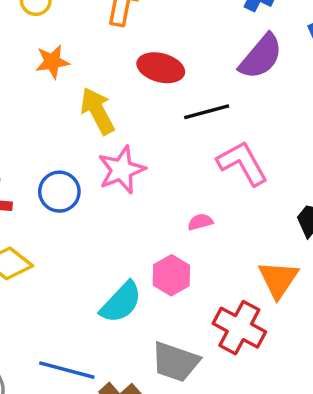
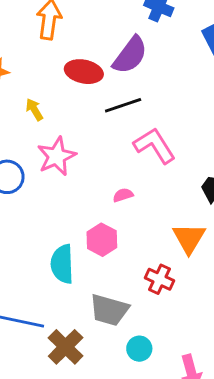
purple semicircle: (261, 57) -> (130, 55), moved
yellow arrow: (97, 111) -> (34, 110), size x0.6
cyan semicircle: (121, 302) -> (62, 264), turned 138
red cross: (239, 328) -> (160, 279), size x0.7

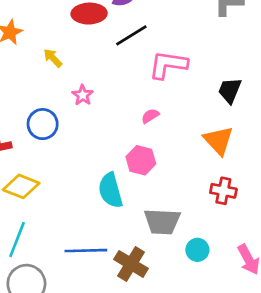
pink L-shape: (155, 146) -> (168, 65), turned -36
pink star: (57, 156) -> (83, 95), size x0.6
red cross: (160, 279) -> (223, 191), moved

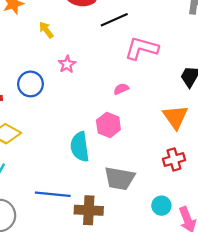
red cross: (223, 191) -> (174, 160), turned -35
cyan circle: (197, 250) -> (161, 206), moved
brown cross: (131, 264) -> (89, 210), turned -36

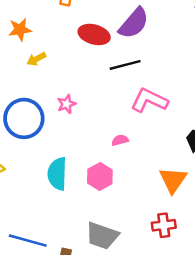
yellow arrow: (46, 30) -> (36, 59), moved, turned -90
blue circle: (30, 84) -> (24, 118), size x1.4
cyan semicircle: (80, 147) -> (57, 174), moved

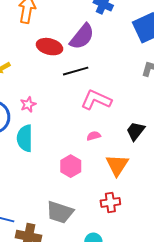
pink semicircle: (120, 140) -> (94, 136), moved
cyan semicircle: (57, 174) -> (25, 138), moved
pink hexagon: (100, 176) -> (71, 166), moved

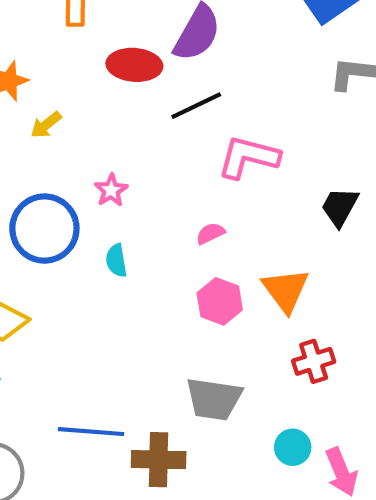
pink semicircle: (94, 136) -> (210, 233), moved
cyan semicircle: (25, 138) -> (116, 260), size x0.6
orange triangle: (117, 165) -> (286, 290), moved

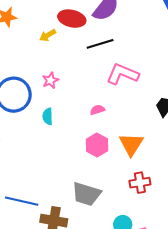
yellow arrow: (46, 125) -> (48, 35), moved

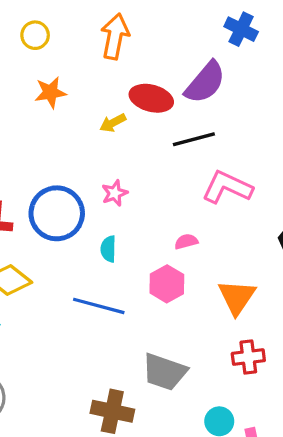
pink hexagon: (97, 145) -> (167, 284), moved
blue line: (22, 201) -> (99, 306), moved

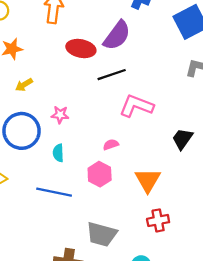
yellow arrow: (113, 123) -> (24, 85), moved
pink star: (115, 193) -> (60, 115), turned 30

